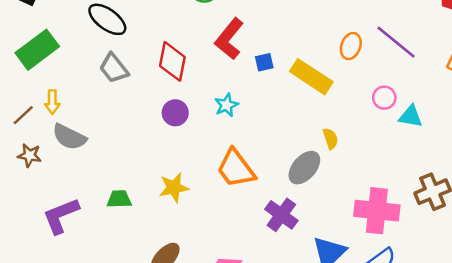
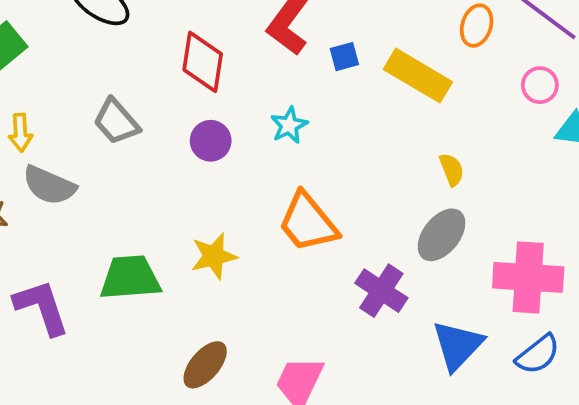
gray trapezoid: (114, 68) -> (116, 121), moved
pink circle: (384, 98) -> (540, 85), moved
gray ellipse: (304, 168) -> (441, 235), moved
green trapezoid: (119, 199) -> (130, 278), size x1.6
purple L-shape: (61, 216) -> (42, 307), turned 96

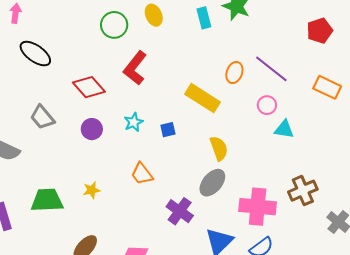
blue square: (344, 57) -> (168, 130), moved
red diamond: (203, 62) -> (89, 87), turned -52
yellow semicircle: (452, 170) -> (219, 148), size x1.4
orange trapezoid: (308, 222) -> (142, 174), size x0.7
yellow star: (214, 256) -> (92, 190), size x0.7

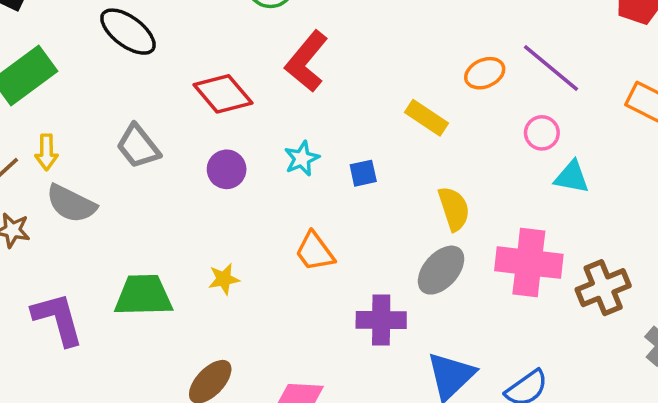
orange ellipse: (234, 73) -> (485, 73), turned 45
yellow rectangle: (203, 98) -> (427, 118), size x0.7
pink cross: (258, 207) -> (529, 263), moved
purple cross: (180, 211) -> (381, 320), turned -36

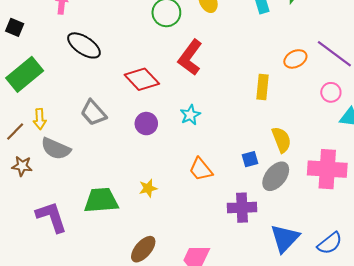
yellow rectangle: (427, 118) -> (262, 87), turned 65
blue square: (363, 173) -> (250, 159), moved

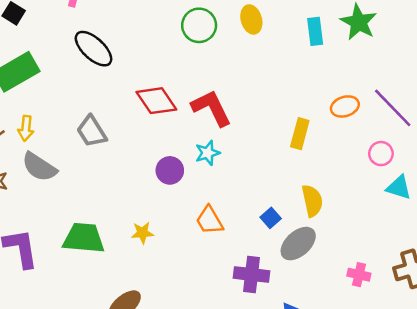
red L-shape: (190, 57) -> (211, 108), moved, turned 108
purple circle: (146, 124) -> (170, 170), moved
blue square: (250, 159) -> (271, 218), turned -35
pink cross: (327, 169) -> (359, 275), moved, size x0.5

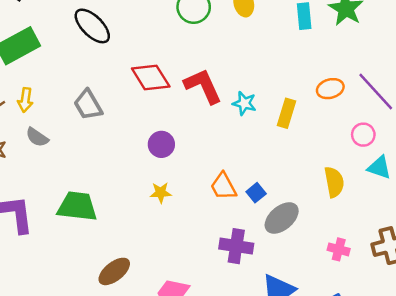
cyan star: (208, 153) -> (244, 103), moved, turned 30
gray semicircle: (39, 167) -> (37, 137), size x0.7
yellow semicircle: (312, 201) -> (334, 182), moved
orange trapezoid: (210, 220) -> (223, 186), moved
yellow star: (142, 233) -> (161, 193), moved

